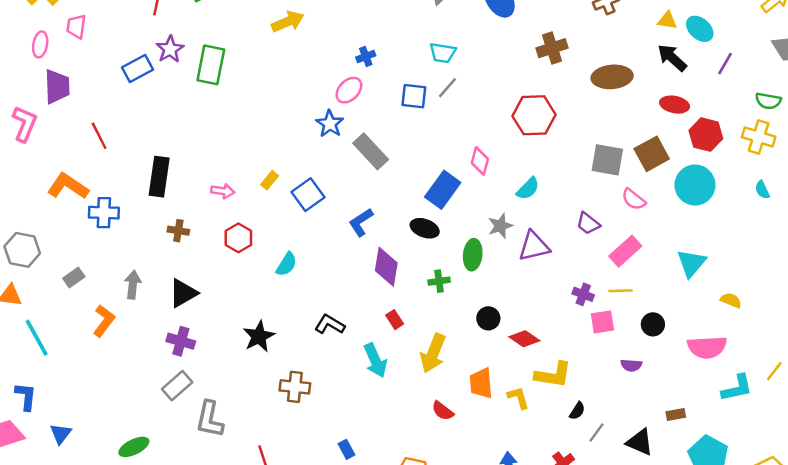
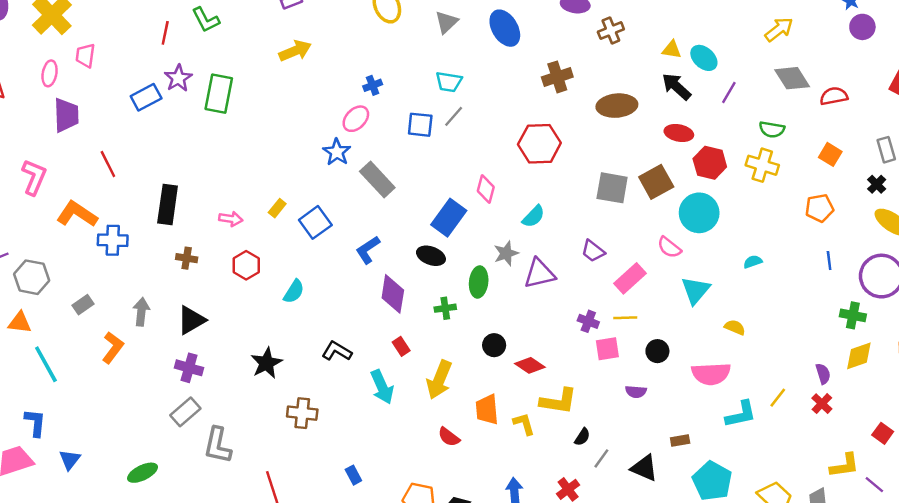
pink L-shape: (25, 124) -> (34, 177), moved
cyan semicircle: (762, 190) -> (753, 262), moved, turned 96
pink semicircle: (634, 199) -> (669, 247), moved

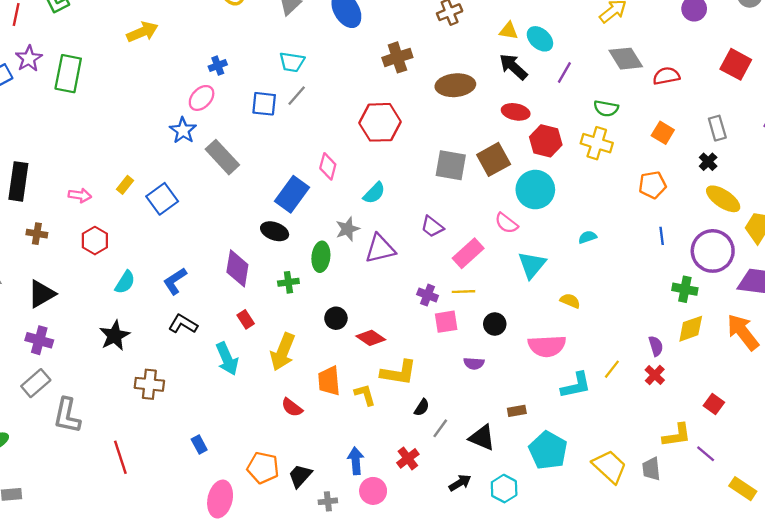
blue L-shape: (368, 250) -> (175, 281), moved
cyan semicircle: (294, 292) -> (125, 282), moved

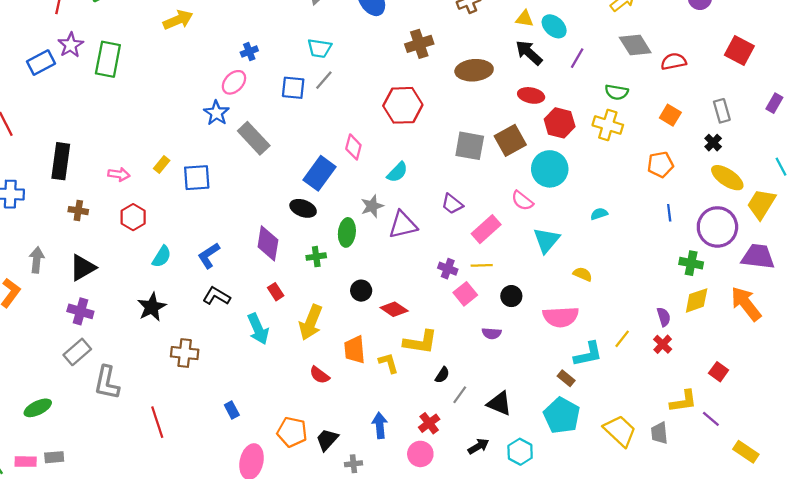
blue square: (162, 199) -> (197, 178), turned 32
pink square: (446, 322) -> (465, 294), turned -30
brown rectangle: (517, 411) -> (566, 378), moved, turned 49
pink circle: (373, 491) -> (420, 454), moved

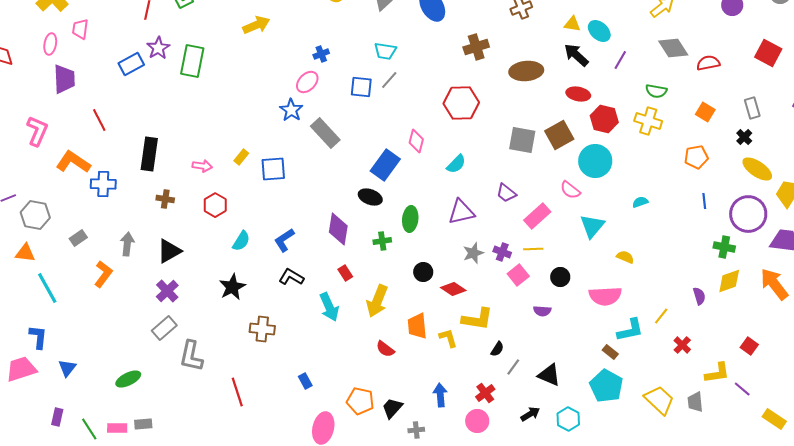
gray star: (372, 206) -> (473, 253), moved
purple cross: (80, 311) -> (167, 291), turned 30
red cross: (663, 344) -> (682, 345), moved

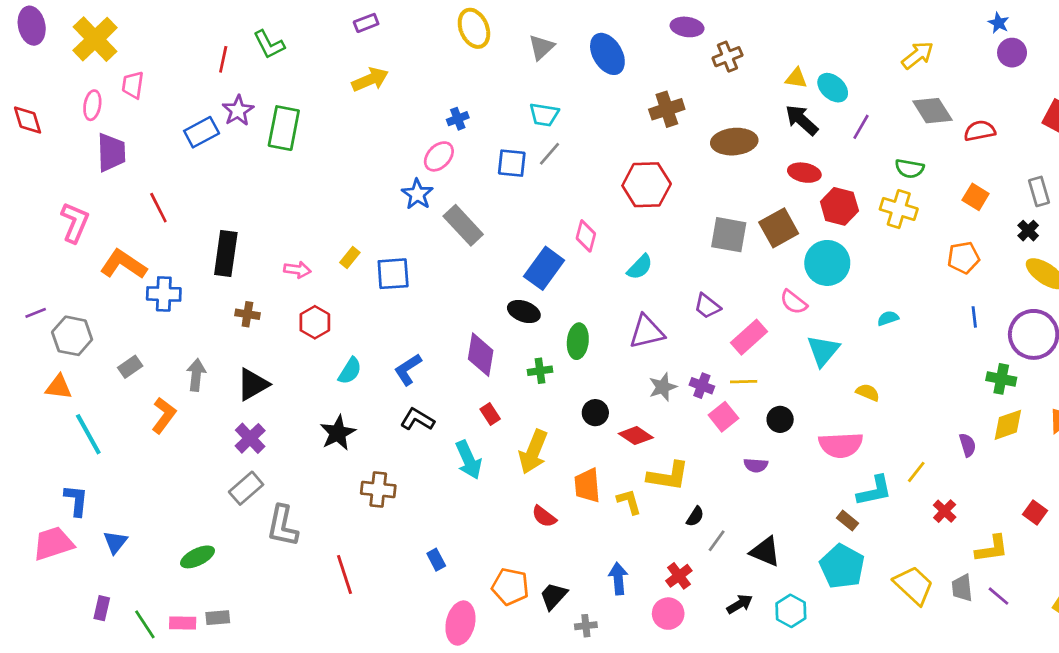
purple line: (742, 389) -> (999, 596), moved

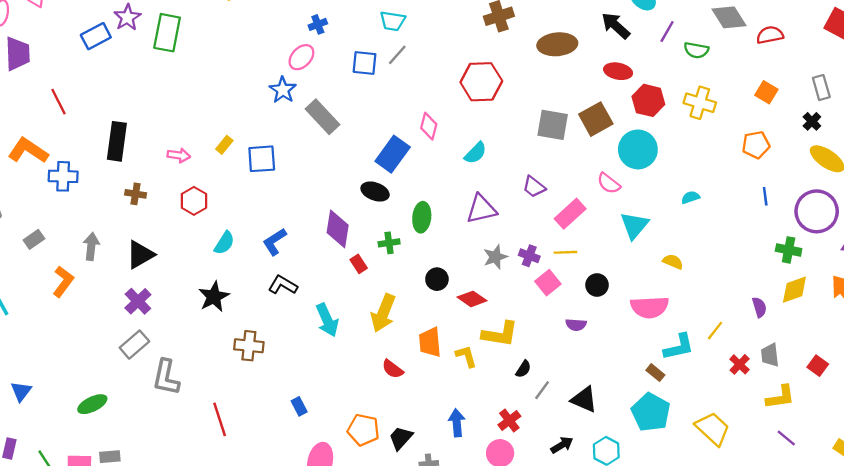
green semicircle: (910, 169) -> (696, 50), moved
red rectangle: (490, 414) -> (359, 264), moved
gray trapezoid: (962, 588) -> (770, 355), moved

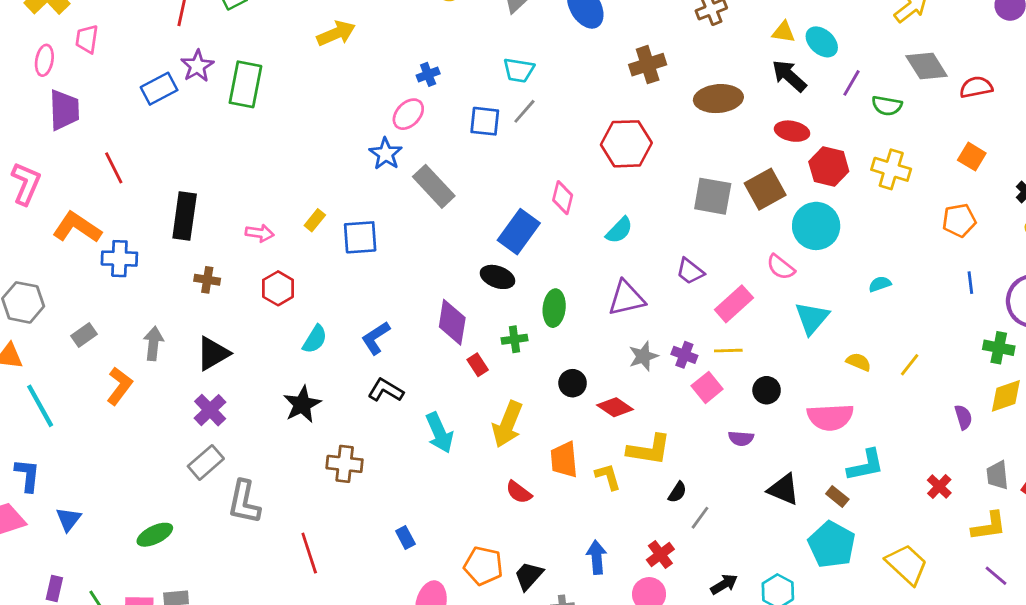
yellow line: (715, 331) -> (910, 365), moved
gray trapezoid: (770, 355) -> (997, 475), moved
black triangle: (584, 399) -> (784, 489), moved

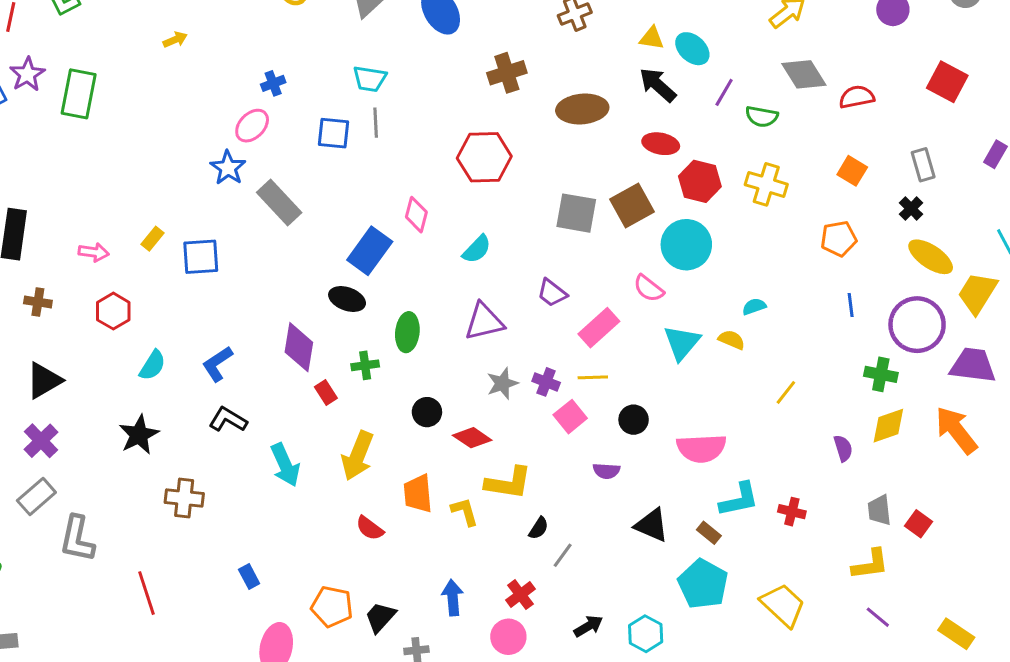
yellow arrow: (336, 33) -> (175, 40), size x0.6
gray line: (524, 111) -> (376, 123), turned -44
yellow semicircle: (859, 362) -> (732, 340), moved
red cross: (939, 487) -> (792, 512), moved, turned -30

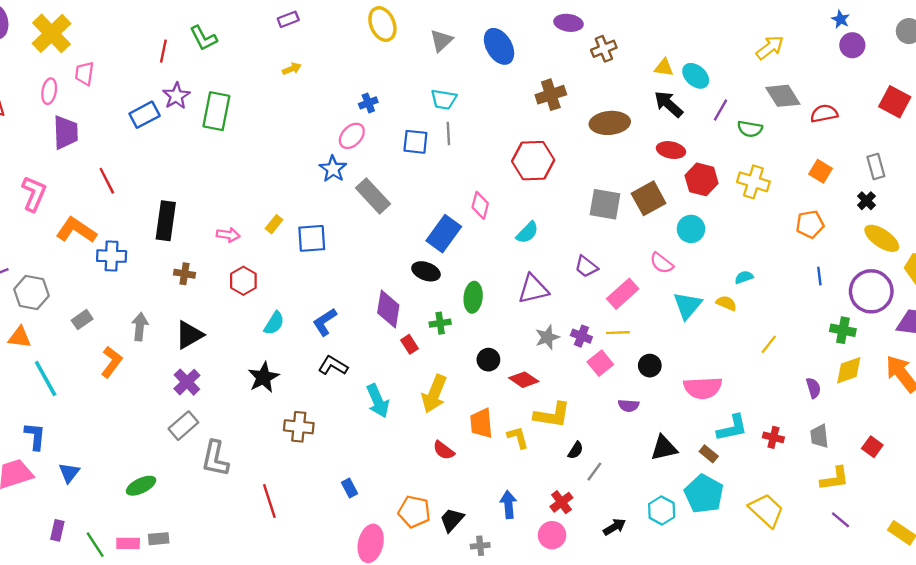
cyan circle: (686, 245) -> (691, 229), size x0.7
gray trapezoid: (879, 510) -> (819, 436), moved
black triangle: (652, 525) -> (664, 448), turned -36
cyan hexagon: (646, 634) -> (662, 510), moved

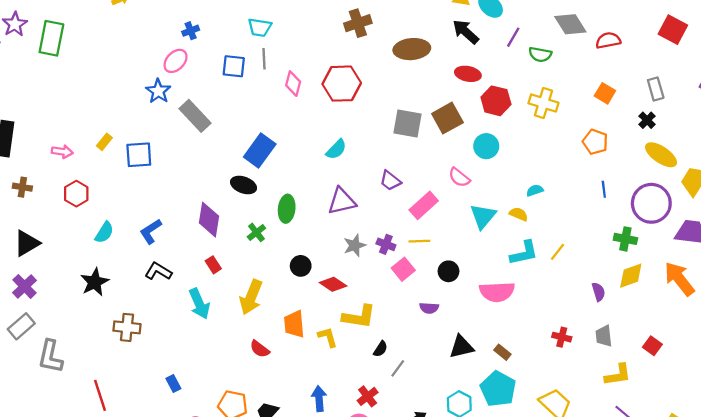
pink diamond: (480, 205) -> (293, 84), moved
orange pentagon: (810, 224) -> (595, 142), turned 30
green cross: (440, 323) -> (256, 232), turned -30
red rectangle: (410, 344) -> (213, 265), moved
cyan L-shape: (732, 428) -> (524, 253), moved

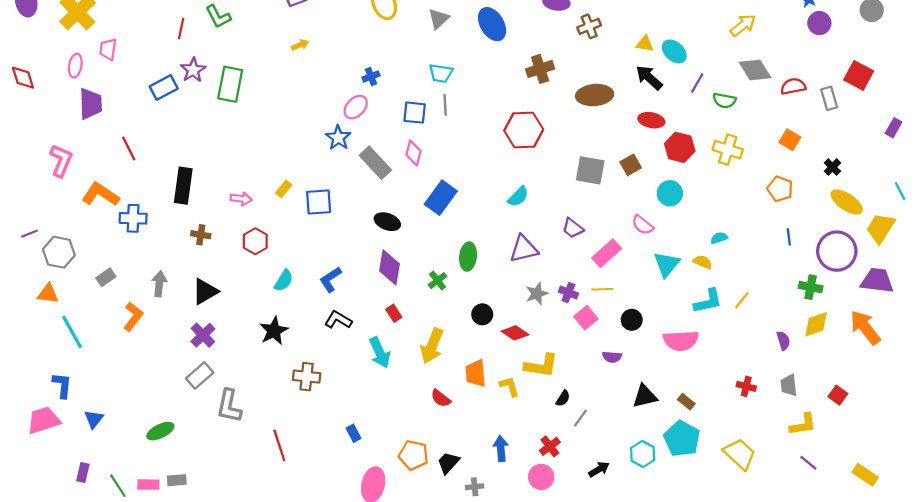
pink diamond: (293, 84) -> (413, 153), moved
gray rectangle: (656, 89) -> (829, 98), moved
brown square: (447, 118) -> (631, 165), size x0.7
black ellipse: (243, 185) -> (387, 222), moved

